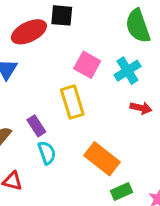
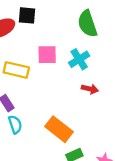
pink square: (87, 65) -> (47, 55), turned -30
yellow rectangle: (72, 102) -> (16, 70), moved, turned -60

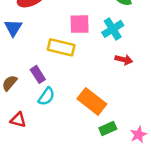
yellow rectangle: (16, 70) -> (61, 47), moved
cyan semicircle: (15, 124) -> (46, 97), turned 54

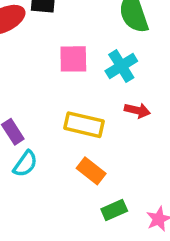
yellow rectangle: (61, 47) -> (84, 125), moved
orange rectangle: (92, 101) -> (91, 171), size x0.7

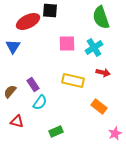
orange rectangle: (91, 171) -> (99, 106), moved
green rectangle: (114, 210) -> (56, 131), moved

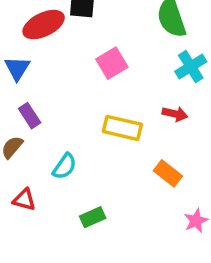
pink square: (67, 43) -> (112, 63), turned -30
cyan cross: (94, 47) -> (191, 67), moved
purple rectangle: (33, 84) -> (30, 116), moved

